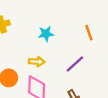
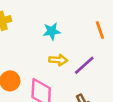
yellow arrow: (37, 62) -> (58, 60), moved

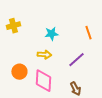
yellow arrow: (58, 60) -> (44, 55), moved

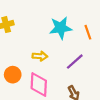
cyan star: (51, 34) -> (61, 28), moved, size x1.5

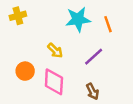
yellow arrow: (40, 56) -> (55, 51), turned 40

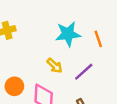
yellow arrow: (55, 51) -> (55, 66), moved

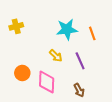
purple line: (84, 72) -> (80, 61), turned -72

